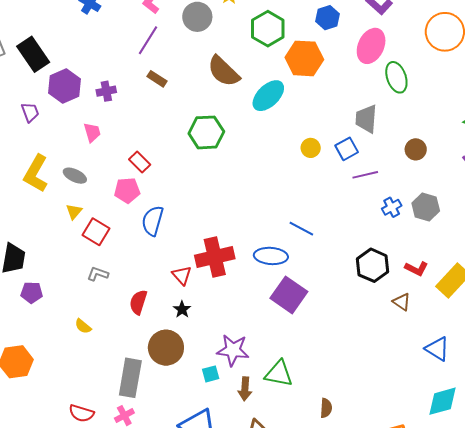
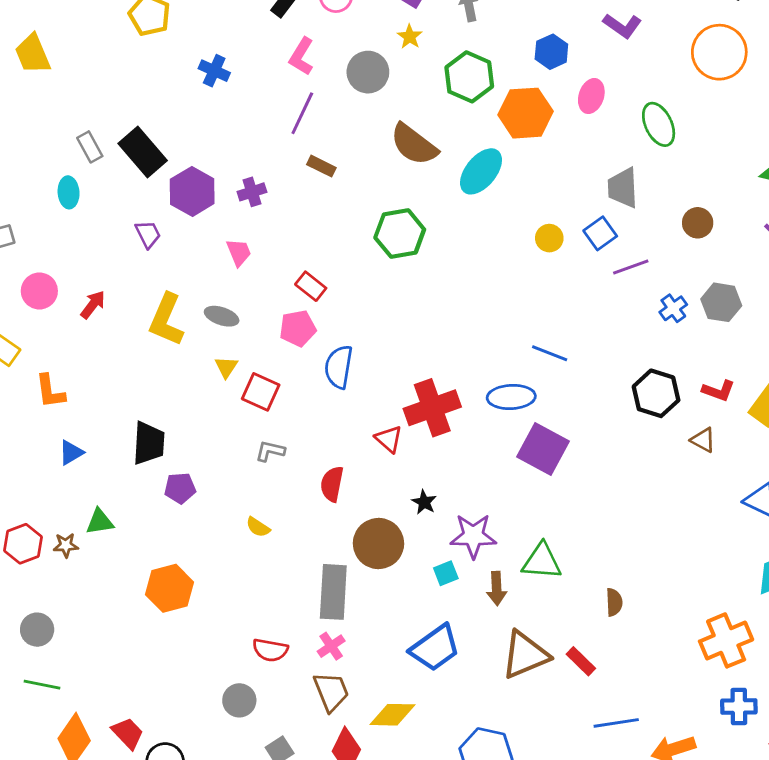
pink ellipse: (371, 46) -> (591, 96), moved, size x0.7
black star: (182, 309) -> (424, 502), moved

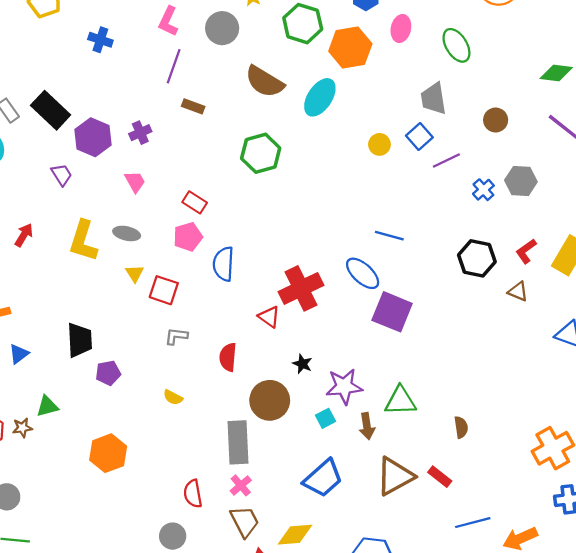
red L-shape: (718, 391) -> (526, 251), turned 130
blue ellipse: (511, 397) -> (363, 273), turned 51
red semicircle: (270, 650) -> (193, 494), turned 76

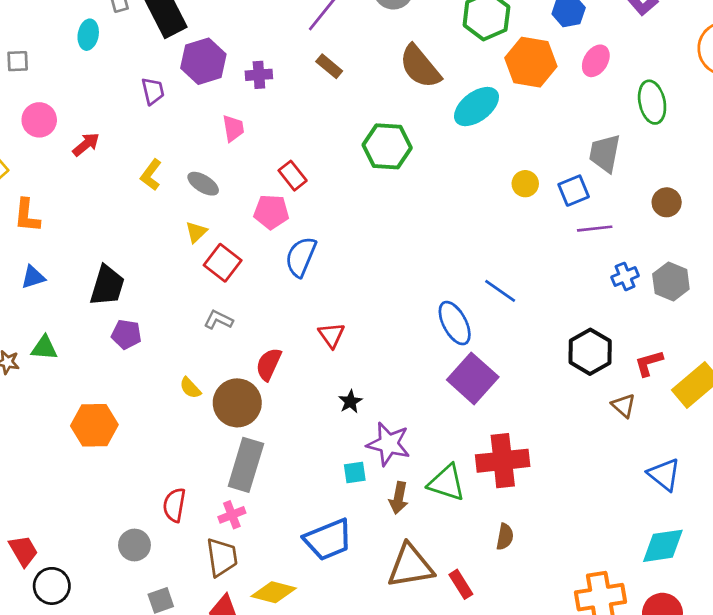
yellow L-shape: (83, 241) -> (151, 175), size x0.6
red cross: (301, 288) -> (503, 461), moved
brown circle: (270, 400) -> (237, 403), moved

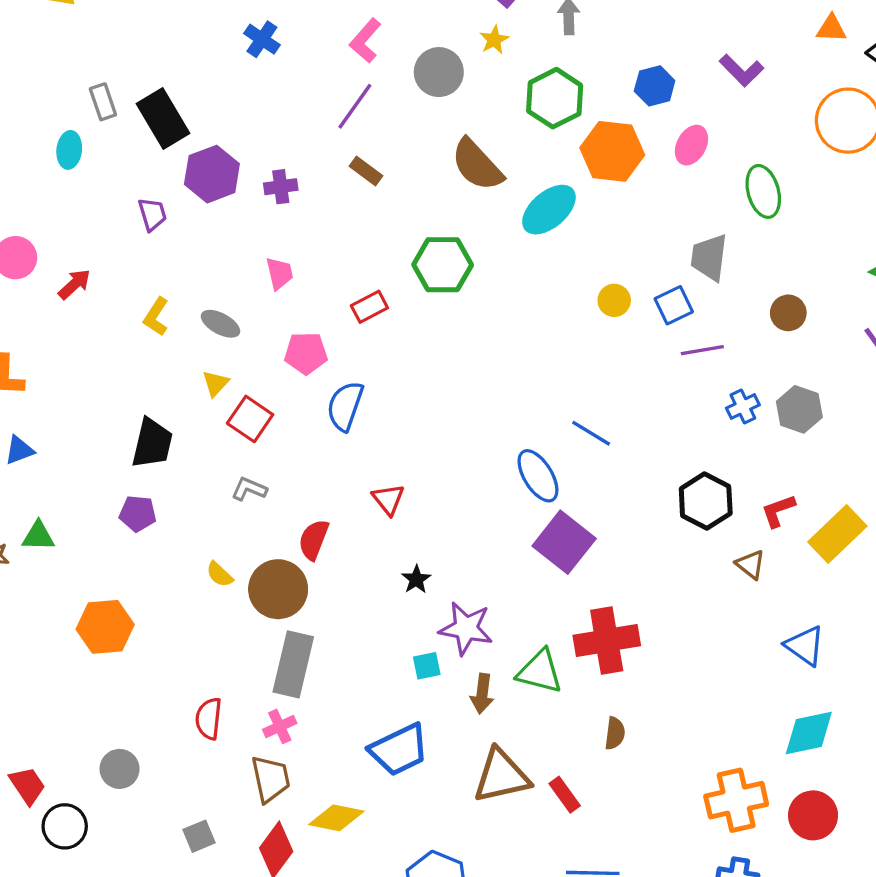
pink trapezoid: (233, 128) -> (280, 273), moved
red rectangle: (293, 176) -> (369, 307), moved, turned -76
black trapezoid: (107, 286) -> (152, 443), moved
gray circle: (134, 545) -> (120, 769), moved

